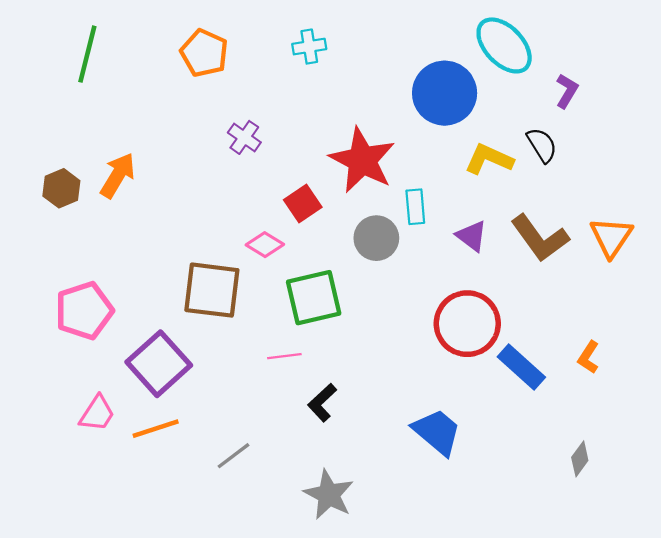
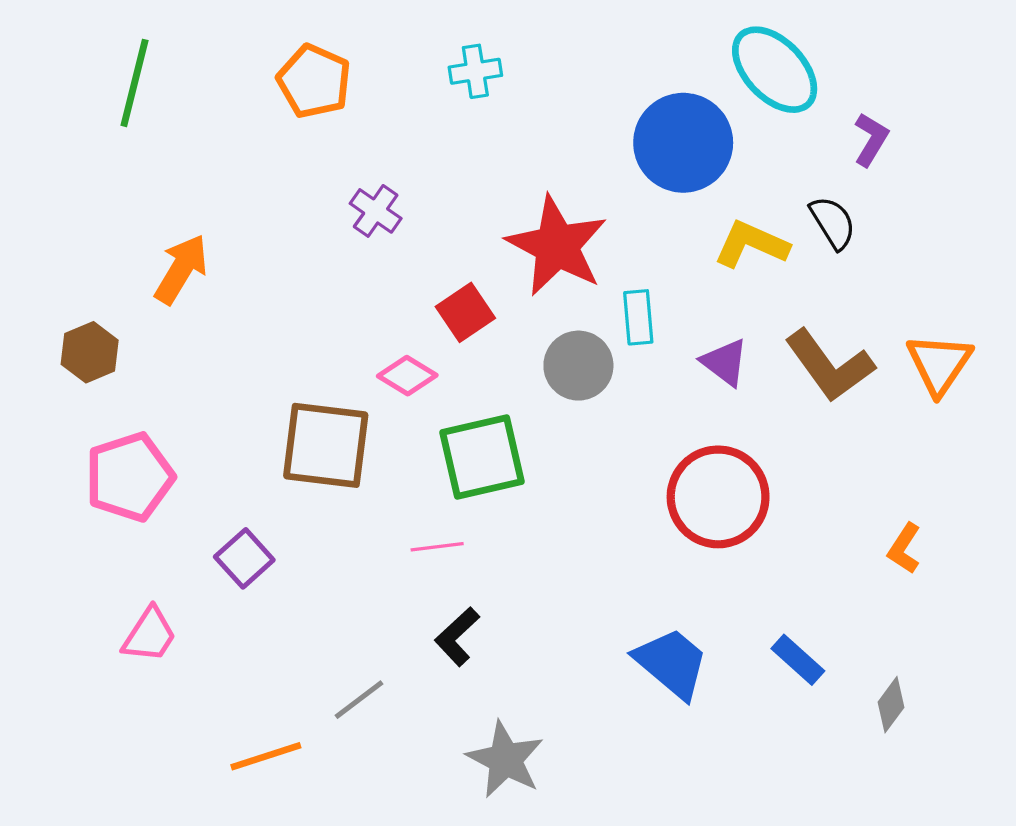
brown hexagon: (61, 188) -> (90, 352), moved
purple square: (159, 364) -> (244, 558), size x0.6
blue rectangle: (521, 367) -> (798, 660), moved, size x0.7
black L-shape: (322, 403) -> (457, 637), moved
orange line: (156, 429) -> (266, 756), moved

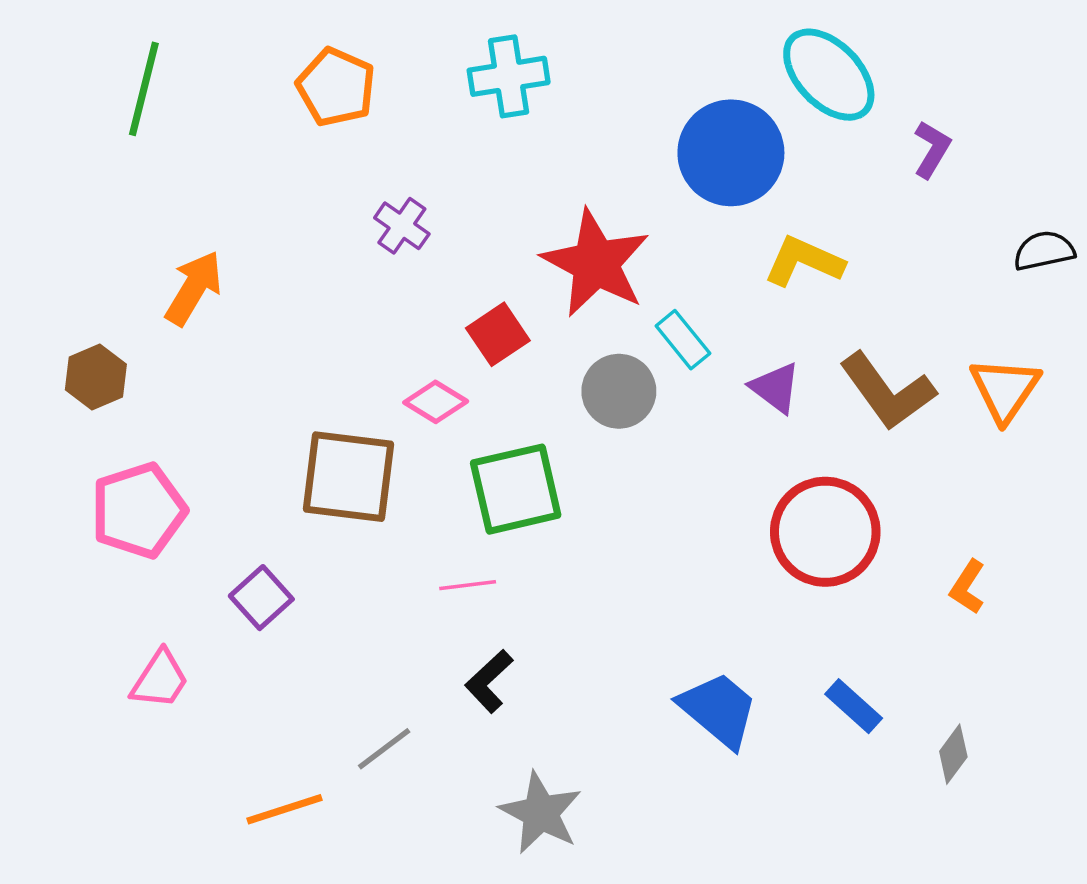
cyan cross: (475, 71) -> (509, 76), size x1.4
black semicircle: (833, 223) -> (1044, 251), moved, turned -70
cyan rectangle: (638, 317) -> (683, 340), turned -34
red circle: (718, 497) -> (825, 532), moved

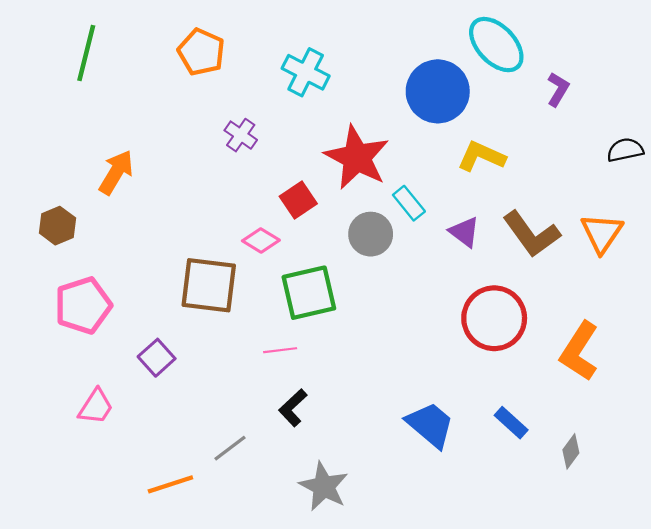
cyan cross: (509, 76) -> (306, 72), moved, turned 36
orange L-shape: (968, 587) -> (579, 351), size x1.8

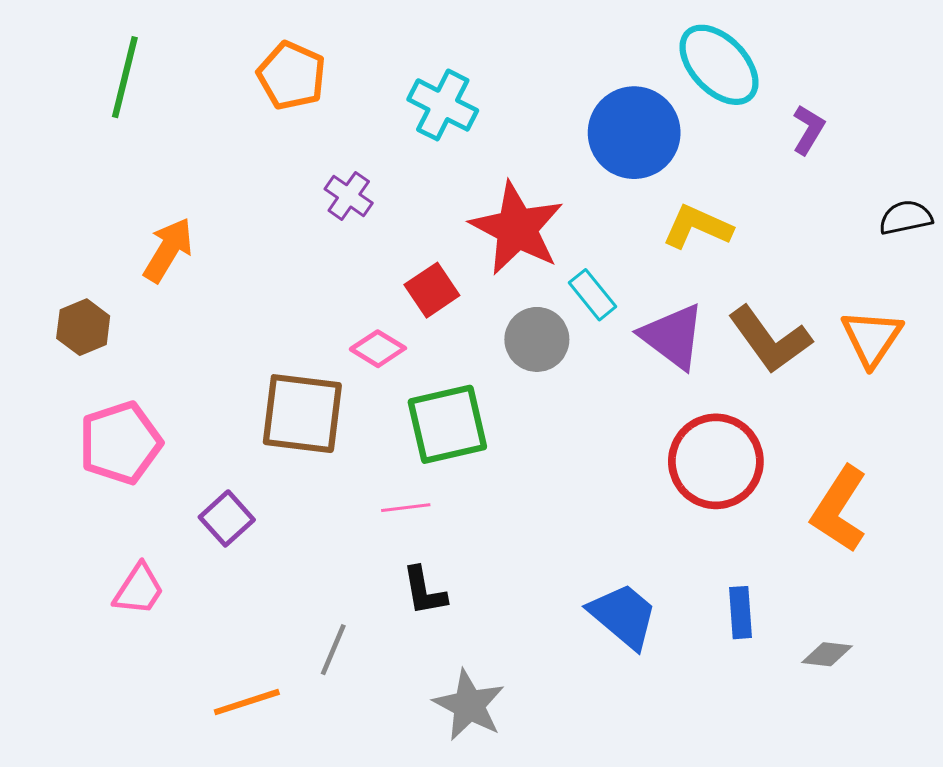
purple triangle: (464, 232) -> (673, 336), size x1.5
black L-shape: (293, 408) -> (424, 591), turned -57
blue rectangle: (511, 423) -> (741, 613), turned 44
gray line: (230, 448) -> (333, 650), turned -30
gray diamond: (571, 451) -> (827, 654), turned 60

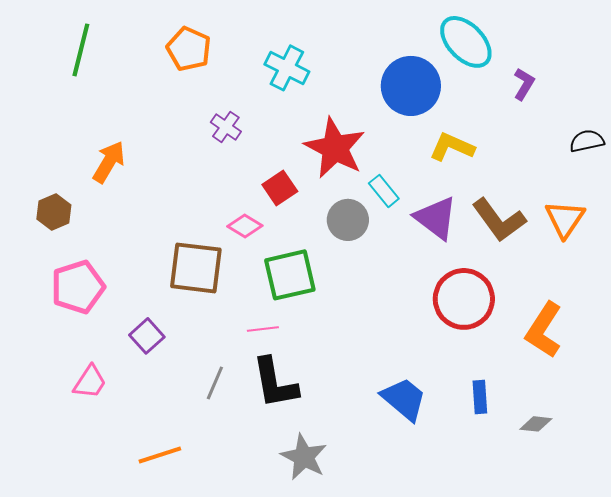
black L-shape: (424, 591) -> (275, 383), size x1.6
gray line: (333, 650) -> (215, 383), moved

